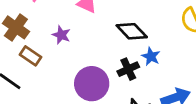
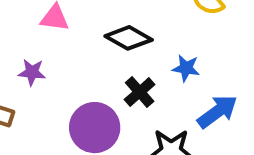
blue star: (151, 56) -> (186, 68), moved

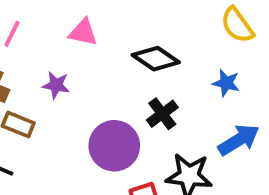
blue star: (186, 68) -> (226, 83), moved

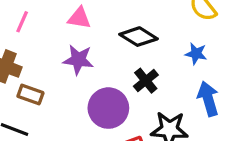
purple star: (56, 85) -> (78, 60), moved, size x1.4
blue arrow: (239, 140) -> (208, 99), turned -72

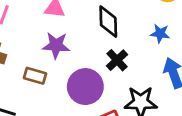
black diamond: (138, 37) -> (108, 22), turned 60
brown rectangle: (30, 95) -> (35, 76), moved

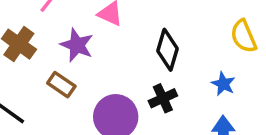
purple star: (56, 45) -> (77, 45), moved

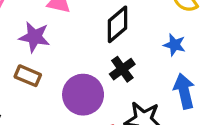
black diamond: (167, 50) -> (118, 24), turned 45

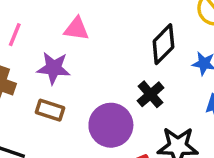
black diamond: (118, 24) -> (163, 44), moved

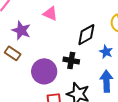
pink triangle: (77, 29) -> (50, 14), moved
black cross: (150, 94) -> (71, 60), turned 35

